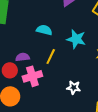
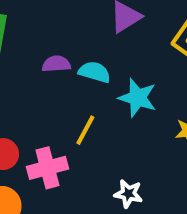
cyan semicircle: (44, 30) -> (94, 72), moved
purple semicircle: (23, 57) -> (56, 64), moved

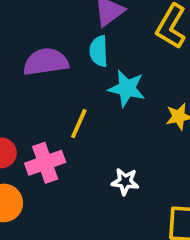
purple semicircle: (56, 64) -> (46, 62), size x1.6
cyan semicircle: (94, 72) -> (99, 51), moved, turned -104

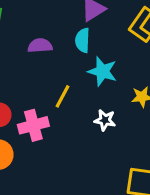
purple semicircle: (46, 62) -> (40, 46), size x0.7
white star: (125, 182) -> (105, 120), moved

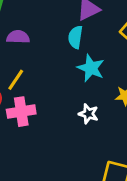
purple semicircle: (40, 46) -> (18, 37), moved
yellow line: (62, 96) -> (16, 80), moved

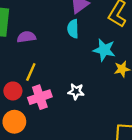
cyan star: (91, 68) -> (104, 50), moved
white star: (88, 114) -> (76, 91), moved

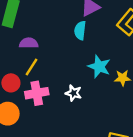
purple semicircle: (26, 37) -> (29, 43), moved
cyan star: (104, 50) -> (99, 67), moved

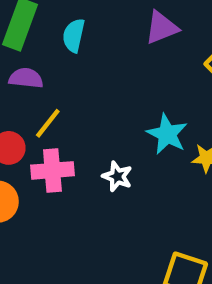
cyan semicircle: (80, 30) -> (74, 35), moved
purple semicircle: (29, 43) -> (26, 78), moved

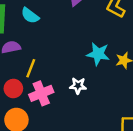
cyan semicircle: (74, 35) -> (30, 16), turned -48

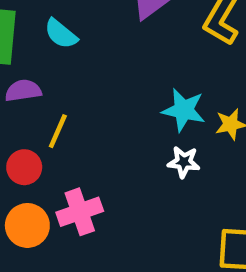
white star: (78, 86) -> (184, 162), moved
pink cross: (41, 93) -> (80, 212), moved

